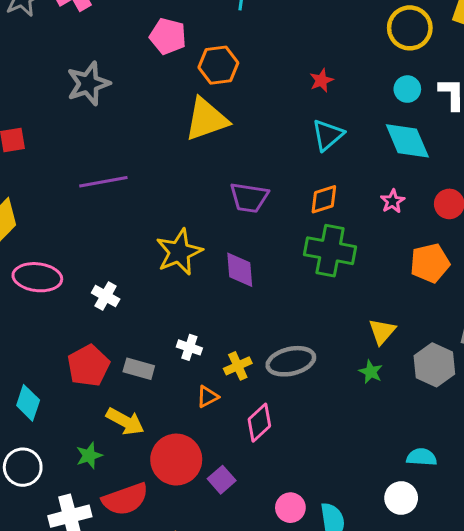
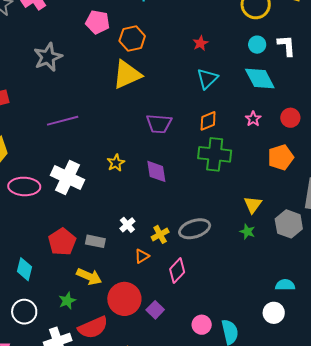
yellow star: (179, 252) -> (116, 163), size x0.6
white cross: (106, 296) -> (67, 178), moved, size x1.8
white cross: (189, 347) -> (127, 225), turned 35

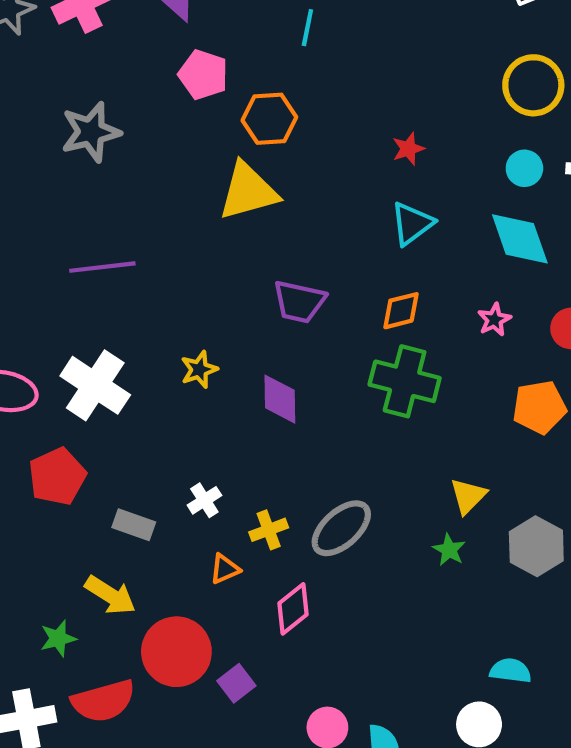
gray ellipse: (195, 229) -> (341, 528), turned -32
red pentagon: (62, 242) -> (57, 476), moved

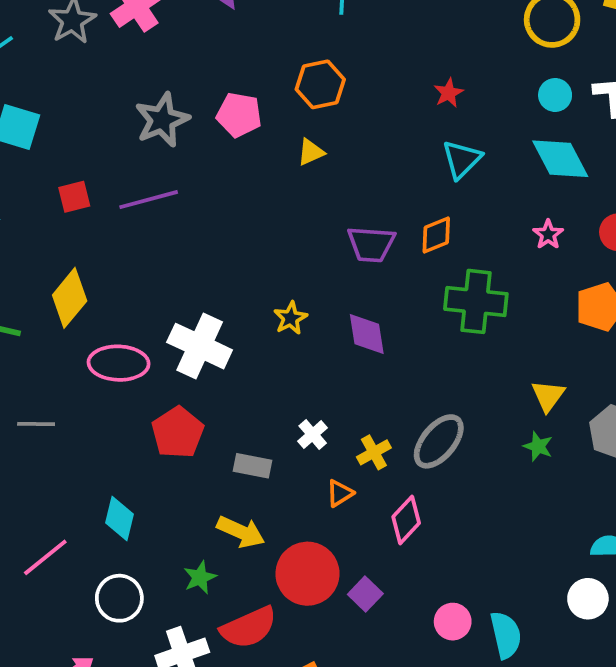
pink pentagon: (203, 75) -> (239, 115), moved
yellow triangle: (248, 191) -> (311, 152), size x0.5
purple line: (102, 267) -> (149, 200), moved
orange diamond: (401, 311) -> (436, 235), moved

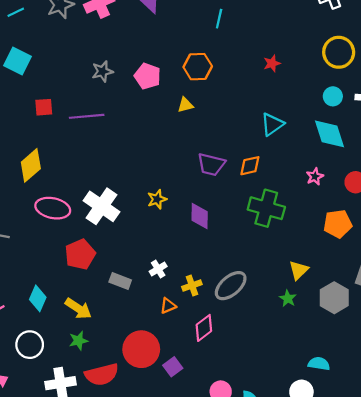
red star: (449, 93) -> (272, 63), moved
gray star: (162, 120) -> (102, 71), size x0.7
yellow arrow: (241, 532) -> (78, 309), moved

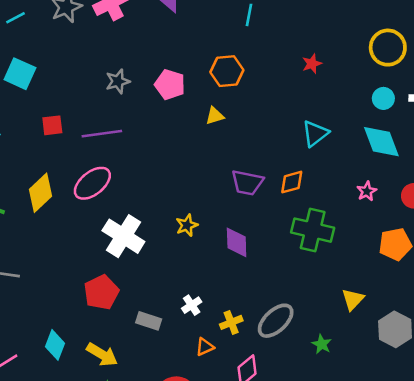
pink ellipse: (53, 208) -> (92, 183), moved, turned -48
green star: (288, 298) -> (322, 344), moved

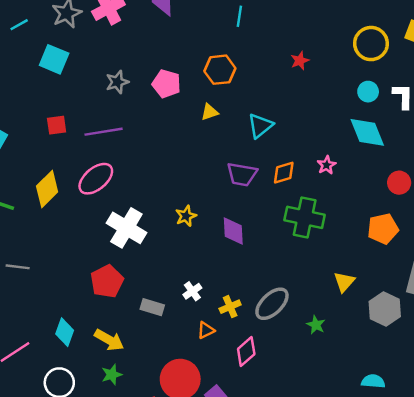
cyan square: (20, 74) -> (54, 59), moved
cyan triangle: (315, 134) -> (260, 126), moved
pink star: (367, 191) -> (327, 165), moved

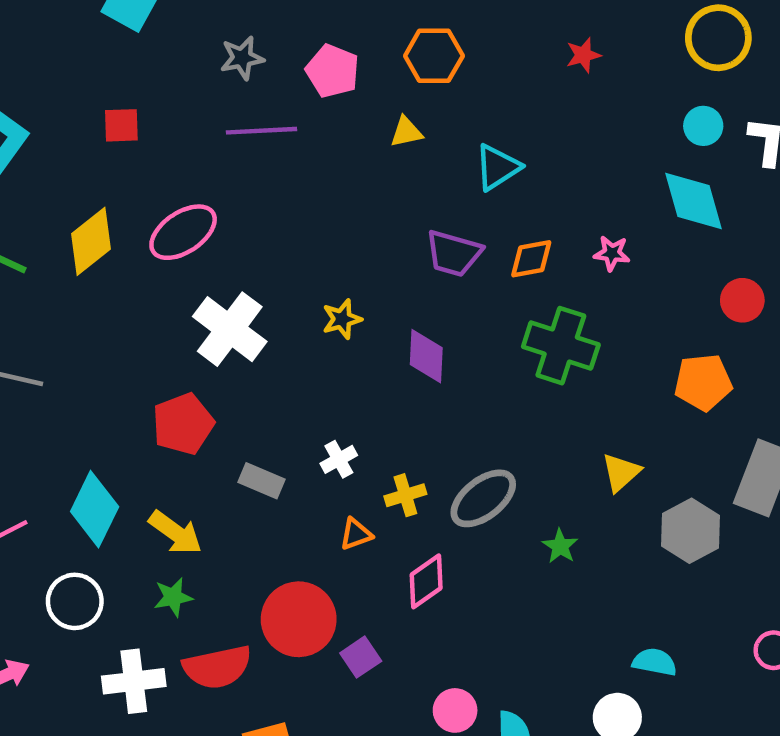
purple line: (104, 132) -> (261, 131), moved
pink star: (327, 165) -> (612, 253), turned 30
cyan diamond: (65, 332) -> (95, 509), size x1.4

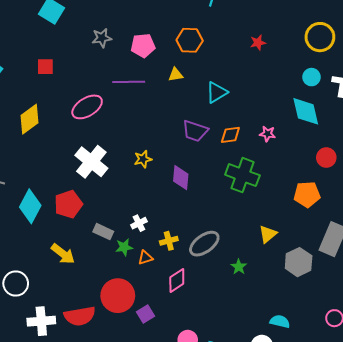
pink pentagon: (333, 71) -> (143, 45), turned -30
purple line: (261, 131) -> (129, 82), moved
pink ellipse: (183, 232) -> (87, 107), moved
cyan diamond: (95, 509) -> (30, 206), moved
green star: (173, 597) -> (124, 247), moved

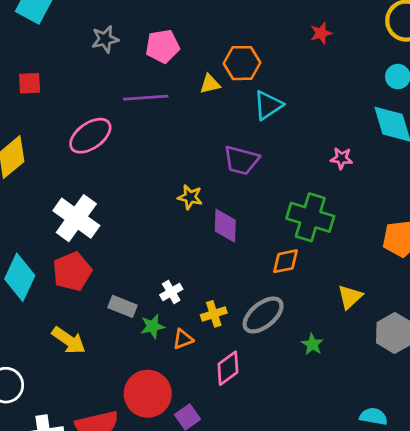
orange hexagon: (190, 40) -> (242, 63), moved
orange diamond: (230, 135) -> (286, 261), moved
yellow star: (143, 159) -> (190, 197), moved, turned 30
white cross: (91, 162) -> (76, 218), moved

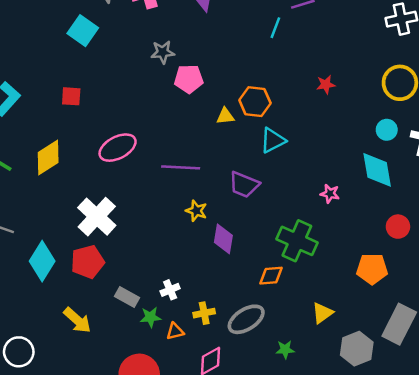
gray star: (105, 39) -> (163, 52), moved
purple line: (146, 98) -> (181, 167), moved
green star: (312, 344) -> (285, 350), turned 30

